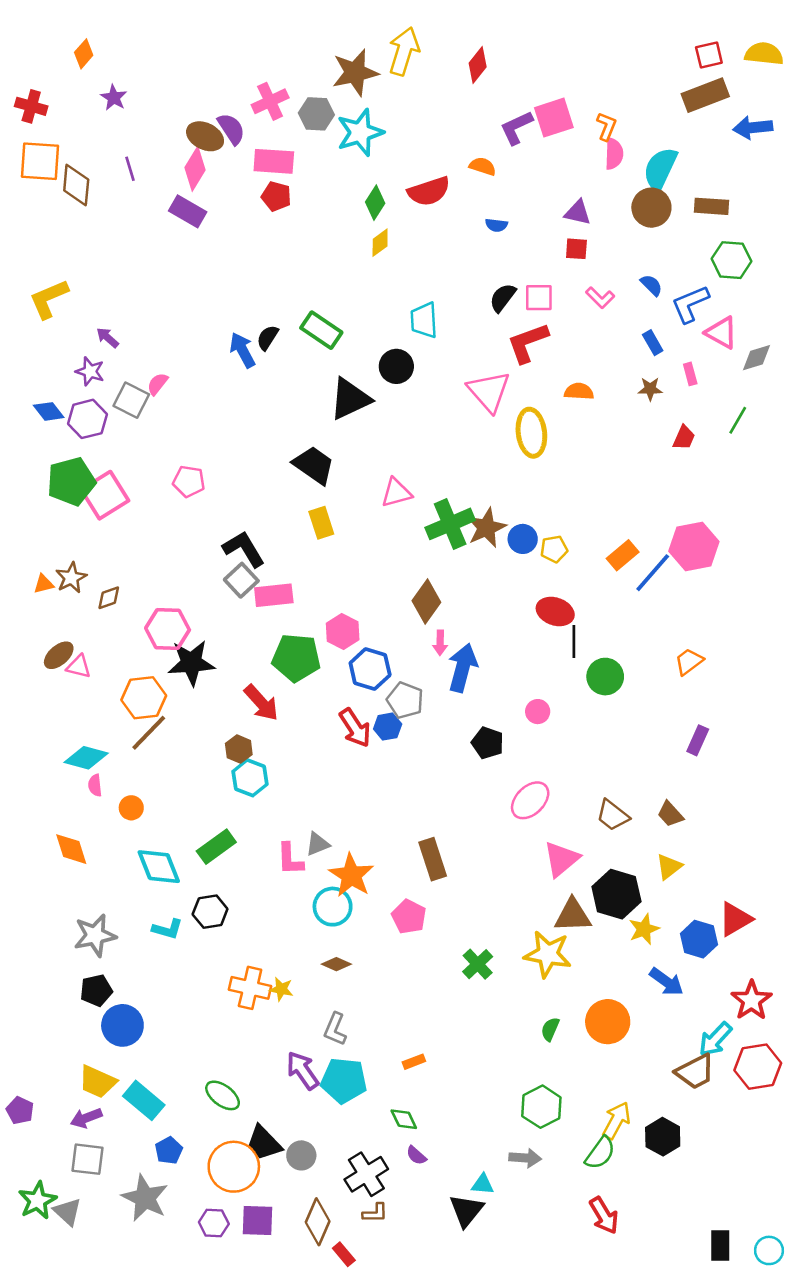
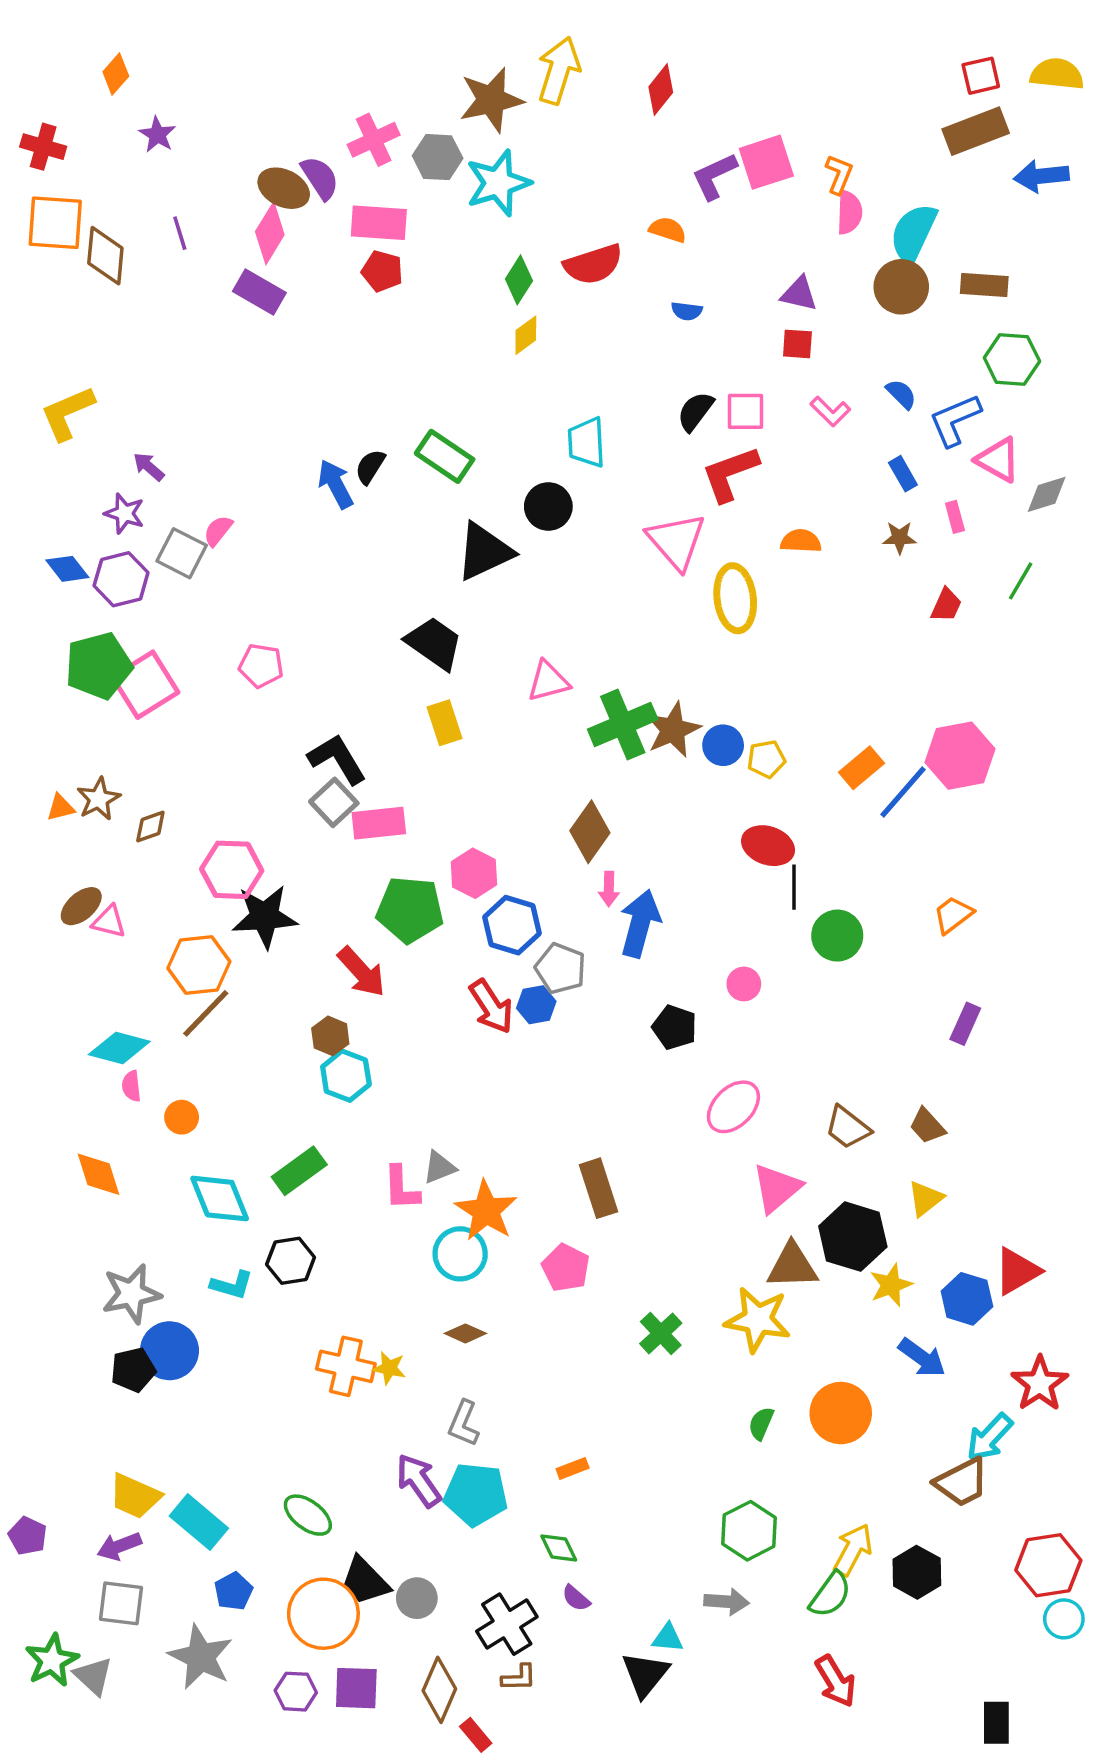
blue circle: (122, 1025) -> (169, 1351), moved
red hexagon: (758, 1067) -> (1048, 1565), moved
cyan circle: (769, 1250) -> (1064, 1619), moved

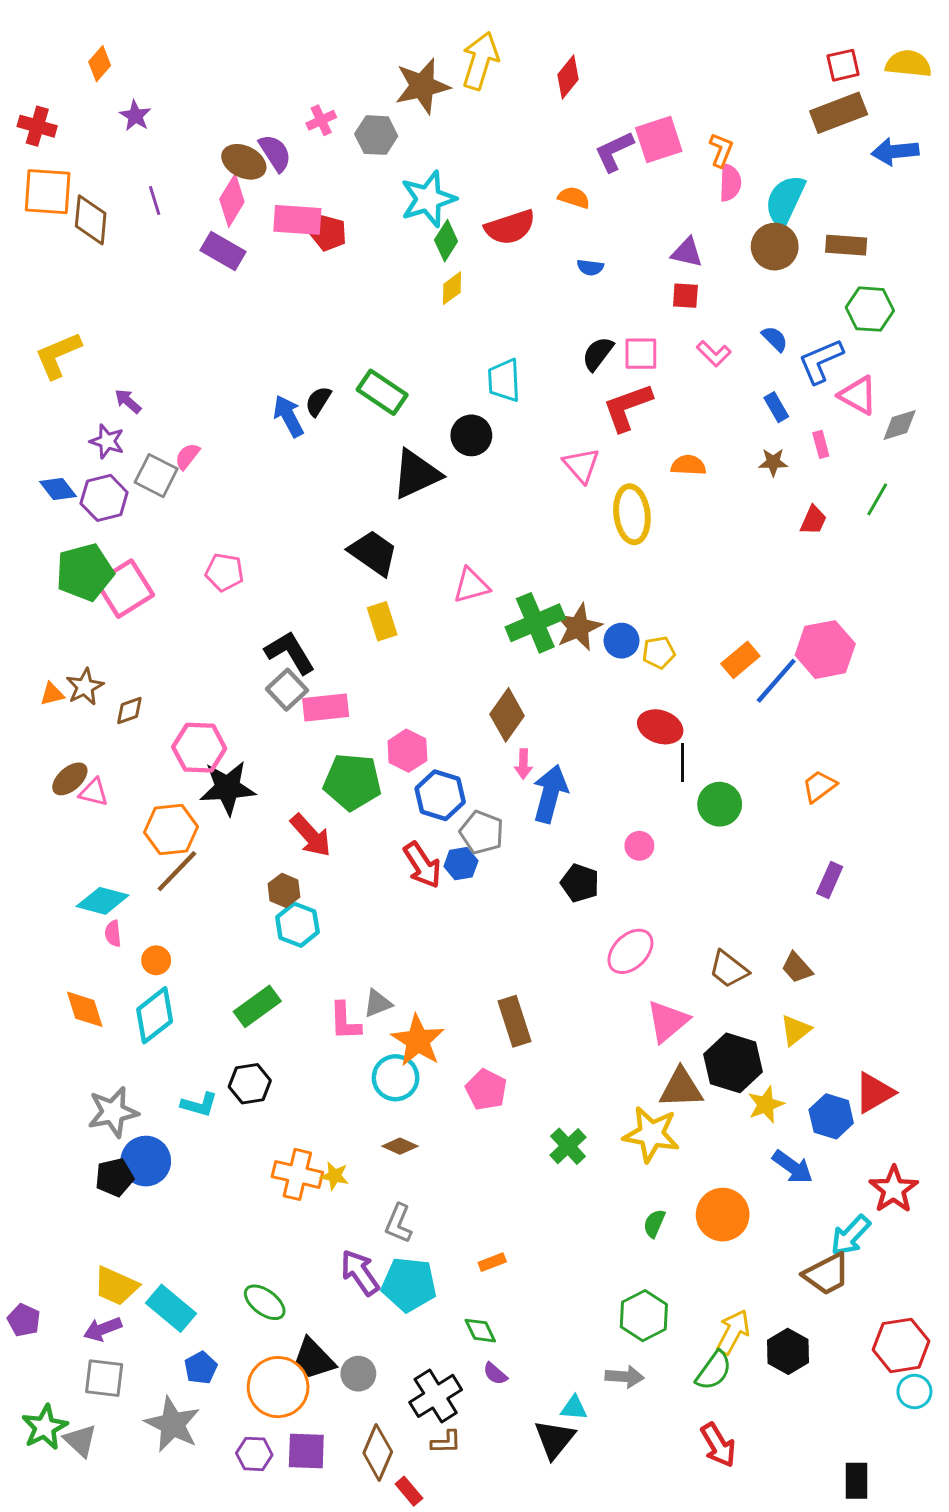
pink cross: (374, 140) -> (321, 120), size x0.7
cyan star: (498, 183) -> (428, 199), moved
pink rectangle: (379, 223) -> (297, 220), moved
pink triangle: (676, 541) -> (581, 465), size x0.7
cyan diamond: (220, 1199) -> (155, 1015), moved, turned 74

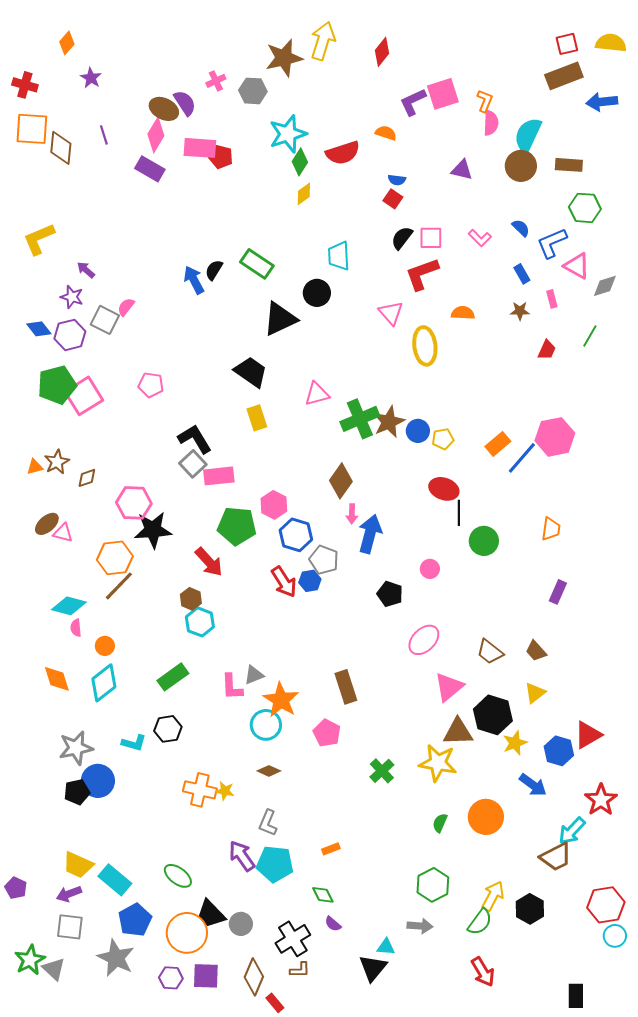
red square: (685, 296) -> (393, 199), moved, turned 30
orange trapezoid: (819, 786) -> (551, 529), turned 135
blue pentagon: (201, 1368) -> (135, 920), size x1.5

